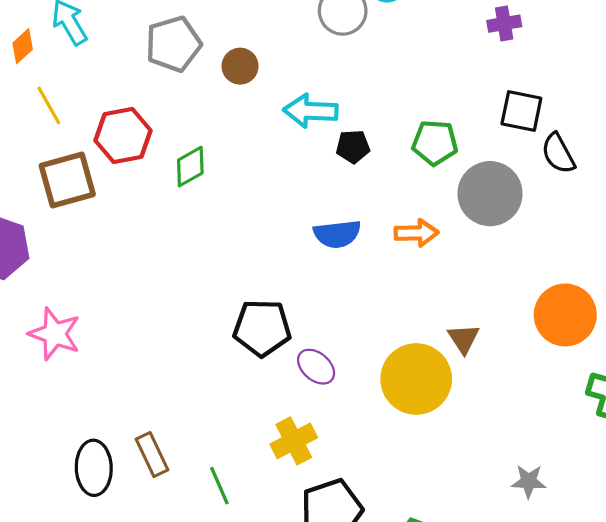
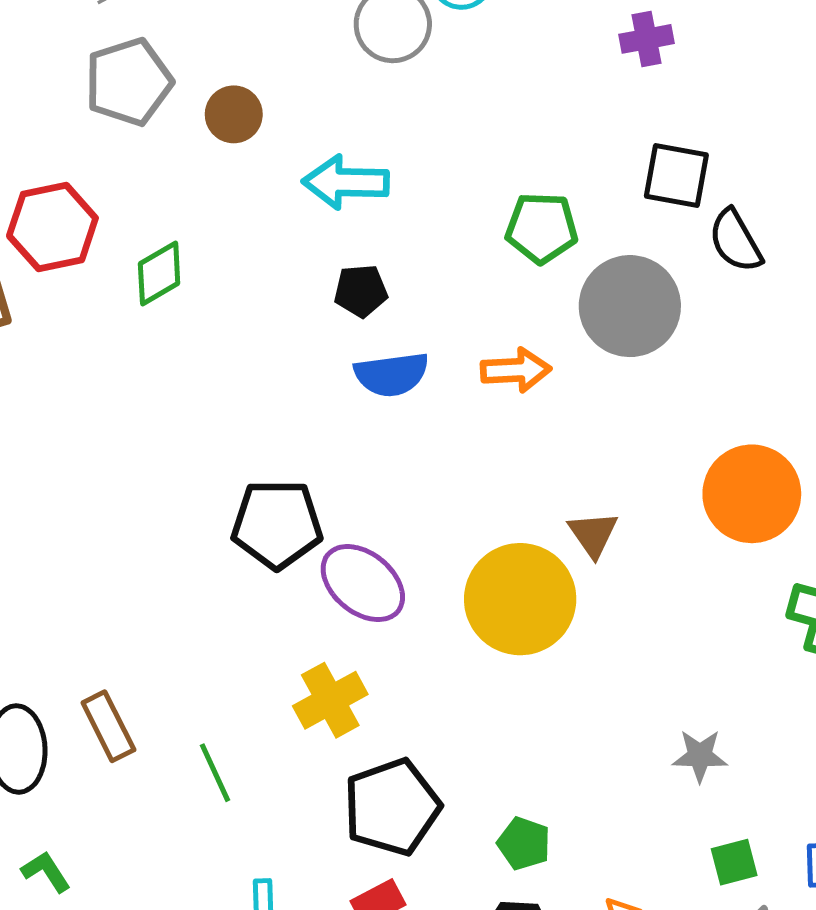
black pentagon: (353, 147) -> (361, 291), moved
purple ellipse: (316, 367) -> (363, 583), size x1.4

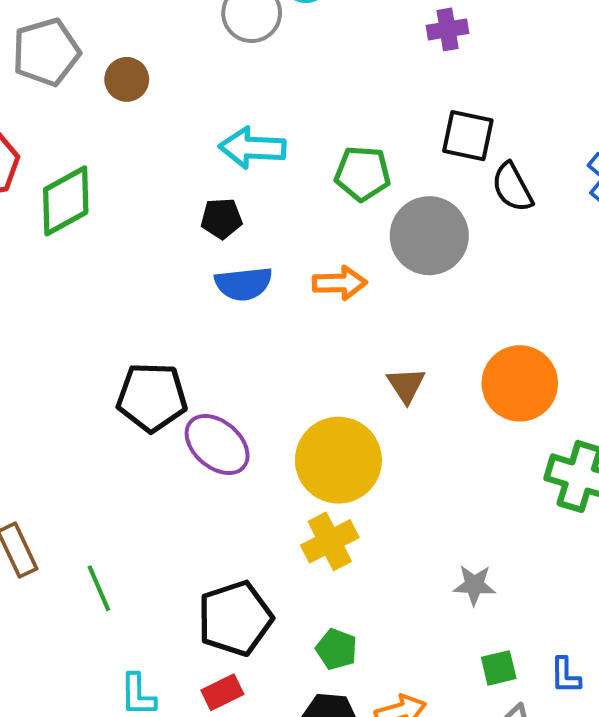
cyan arrow: (346, 182) -> (252, 148), moved
green diamond: (159, 273) -> (66, 201), size x1.4
brown triangle: (593, 534) -> (406, 385), moved
yellow cross: (330, 700) -> (330, 541), moved

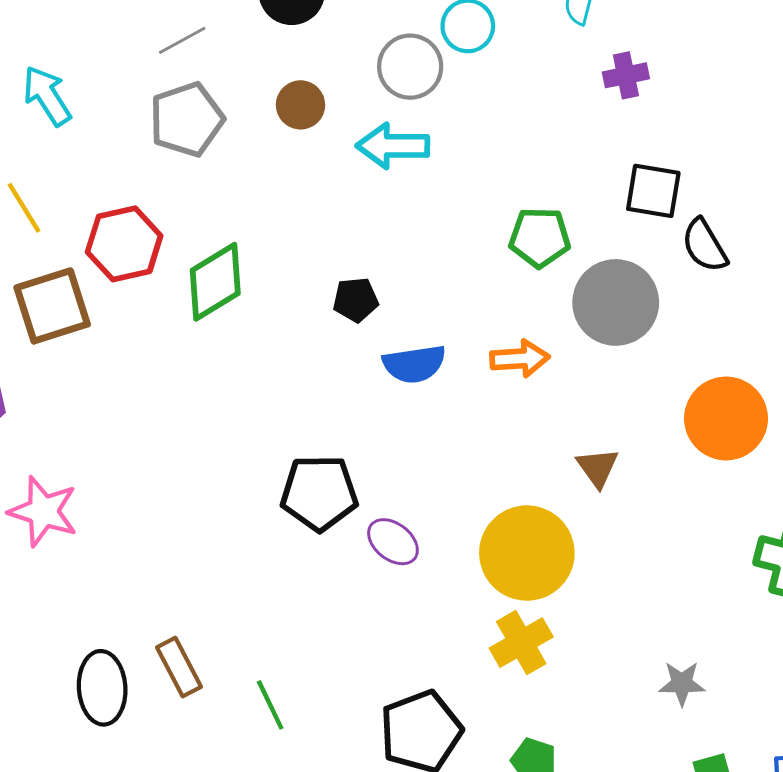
brown circle: (127, 79) -> (301, 105), moved
cyan arrow: (252, 148) -> (393, 146), moved
black pentagon: (221, 218) -> (356, 300), moved
orange circle: (520, 383) -> (726, 418), moved
purple ellipse: (217, 445) -> (393, 542), size x0.7

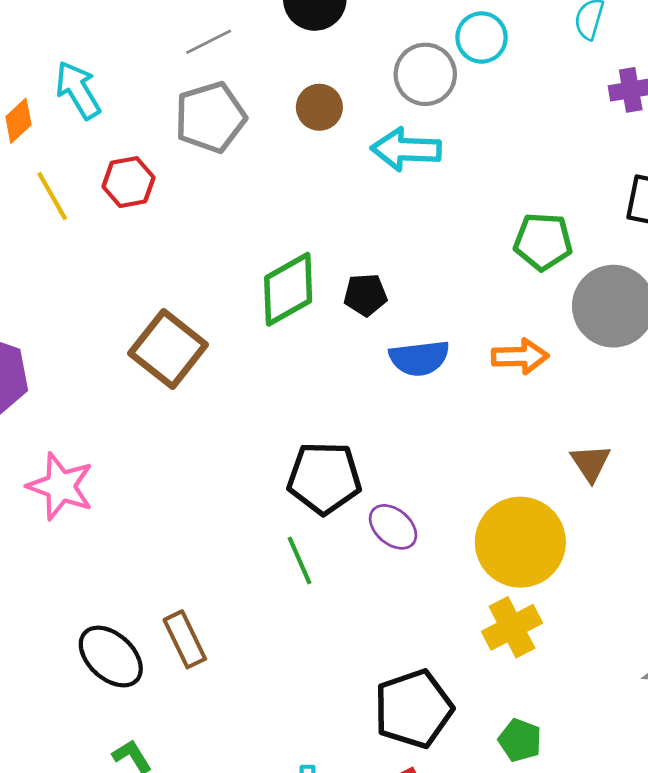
red hexagon: (124, 244) -> (128, 182), moved, size x0.7
green diamond: (215, 282) -> (288, 289), moved
brown square: (52, 306) -> (168, 349), moved, turned -36
black ellipse: (102, 688) -> (111, 657), turned -46
green line: (270, 705) -> (300, 560), moved

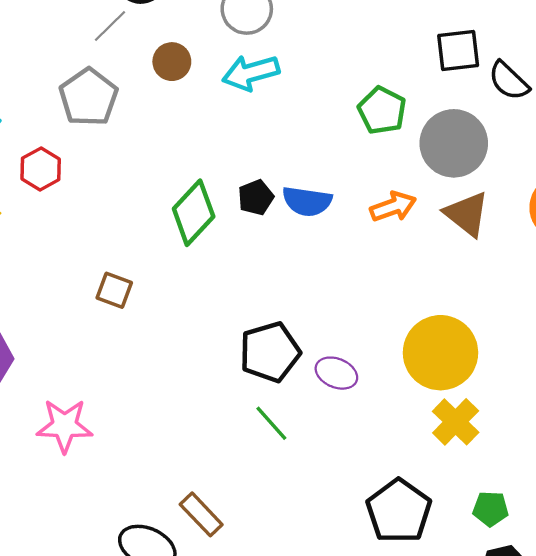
gray line: (209, 42) -> (110, 26), moved
green pentagon: (543, 242) -> (382, 110), turned -30
brown square: (168, 349) -> (114, 290), size x0.6
blue semicircle: (419, 358) -> (307, 201), moved, turned 33
brown triangle: (591, 463) -> (467, 214), moved, size x1.4

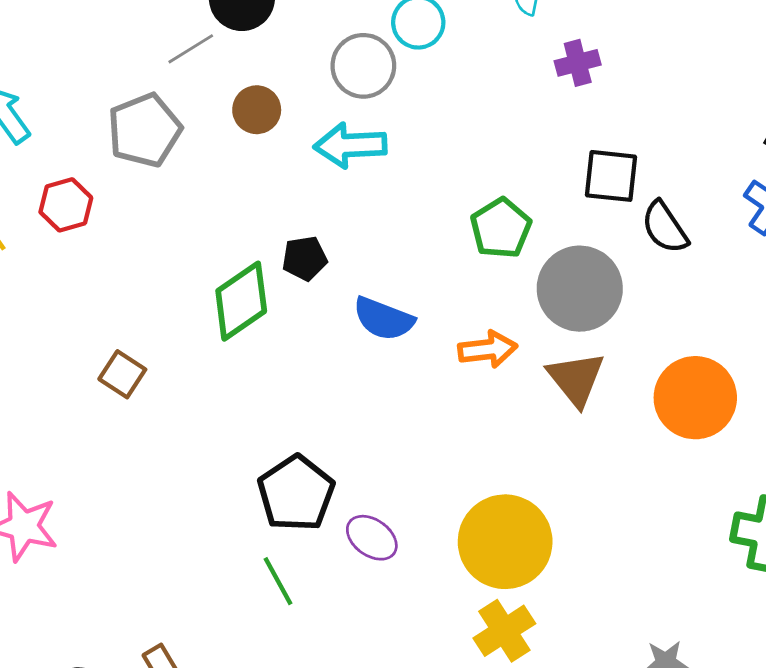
black pentagon: (256, 197) -> (305, 258), moved
black pentagon: (270, 352) -> (296, 493), turned -30

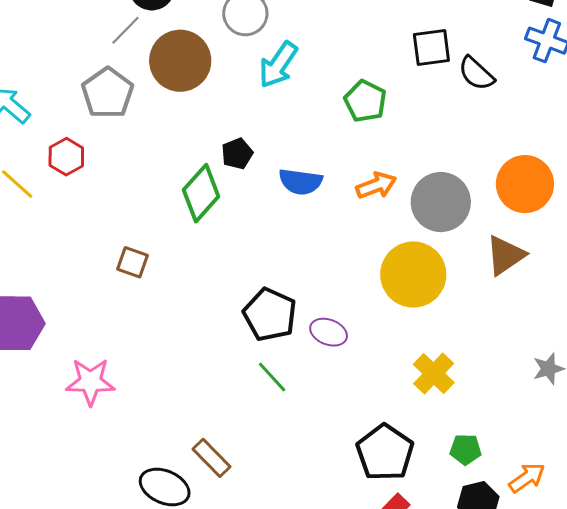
brown circle: (257, 110) -> (180, 61), size x1.8
cyan arrow: (350, 145) -> (278, 65), moved, turned -39
gray circle: (580, 289) -> (441, 202), moved
brown triangle: (576, 379) -> (505, 255), moved, turned 48
yellow circle: (505, 542) -> (413, 275), moved

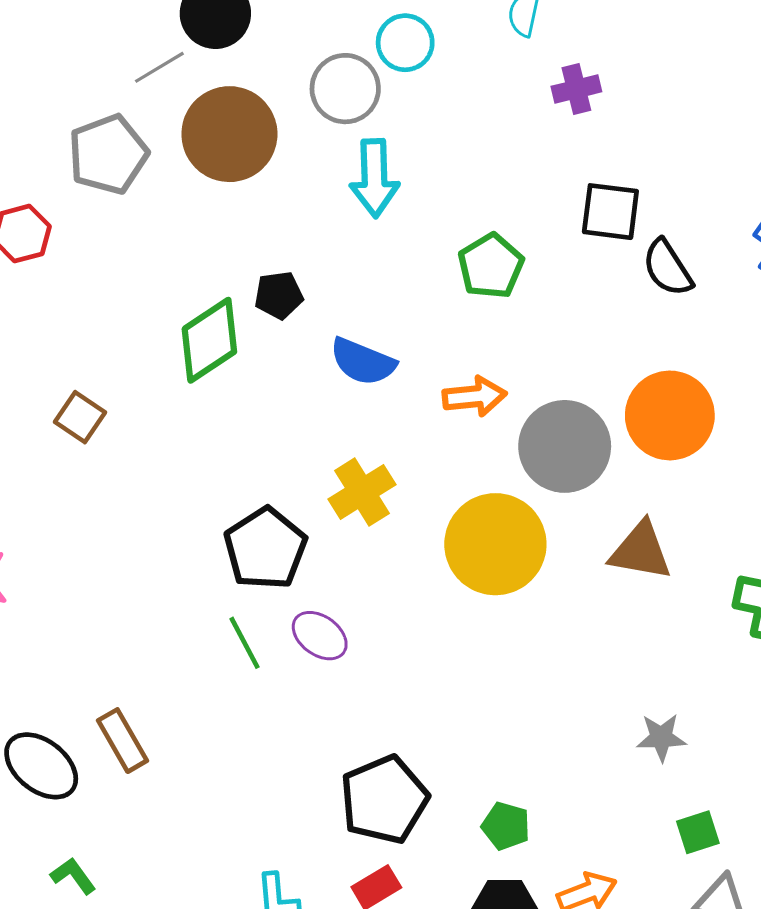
cyan arrow: (278, 65) -> (374, 178), turned -51
orange circle: (525, 184) -> (670, 415), moved
brown triangle: (505, 255) -> (641, 551), turned 30
purple ellipse: (329, 332) -> (320, 636), moved
yellow cross: (434, 374) -> (362, 492), moved

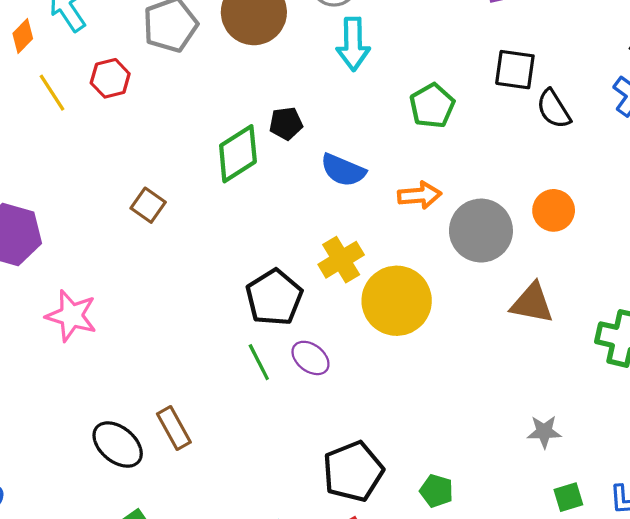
orange circle: (670, 415) -> (554, 210), size x0.7
yellow circle: (495, 544) -> (397, 301), moved

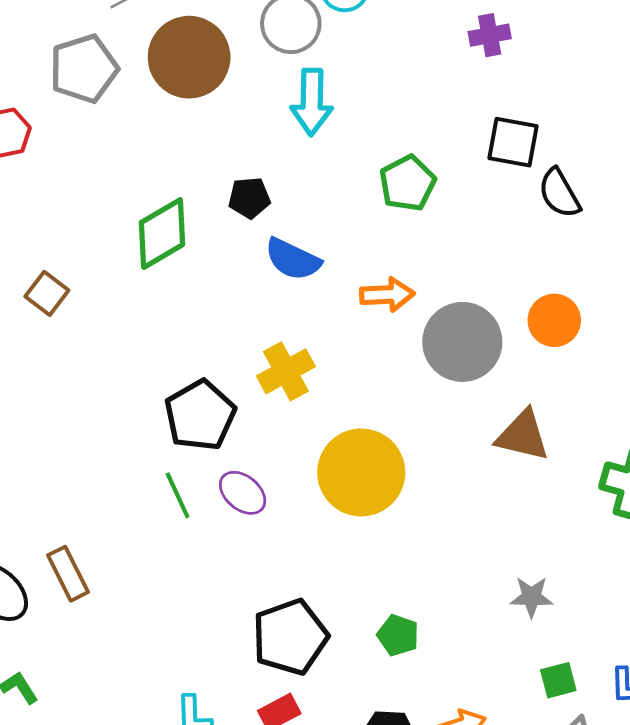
black pentagon: (286, 124) -> (249, 198), moved
yellow circle: (397, 301) -> (361, 472), moved
green pentagon: (436, 491) -> (398, 635), moved

